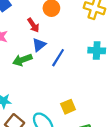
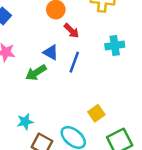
red arrow: (33, 25) -> (71, 31), moved
blue triangle: (39, 45) -> (51, 52), turned -40

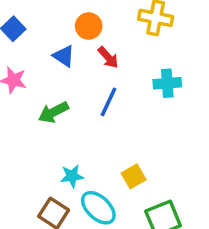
blue triangle: (51, 52) -> (64, 56), moved
cyan star: (25, 122) -> (72, 176), moved

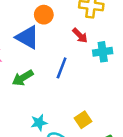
blue triangle: (64, 56) -> (27, 37), size x1.5
red arrow: (108, 57) -> (80, 35), moved

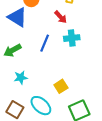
cyan cross: (103, 52) -> (72, 38), moved
cyan star: (39, 123) -> (21, 78), moved

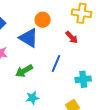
cyan cross: (72, 38) -> (83, 79), moved

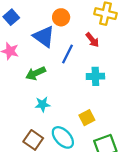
blue line: (56, 64) -> (68, 54), moved
cyan cross: (83, 79) -> (95, 76), moved

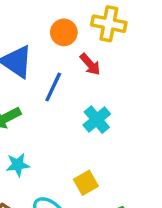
orange circle: (61, 17) -> (64, 32), moved
cyan cross: (95, 76) -> (97, 120), turned -36

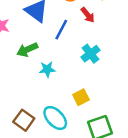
cyan star: (18, 165) -> (47, 69), moved

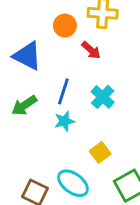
blue line: (61, 30) -> (63, 91), moved
cyan star: (47, 69) -> (64, 121), moved

